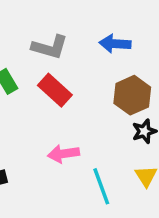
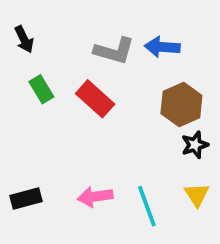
gray L-shape: (50, 47) -> (114, 51), moved
pink arrow: (63, 154) -> (95, 197), moved

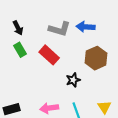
black arrow: (24, 39) -> (18, 28), moved
black star: (195, 145) -> (73, 80), moved

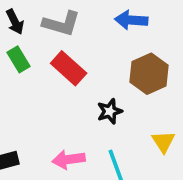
gray L-shape: (60, 29) -> (61, 24), moved
yellow triangle: (104, 107) -> (163, 142), moved

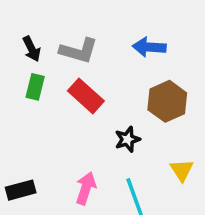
green rectangle: (19, 59) -> (35, 87), turned 45
pink arrow: (69, 160) -> (86, 188), turned 116

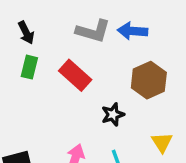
gray L-shape: (79, 51) -> (93, 31), moved

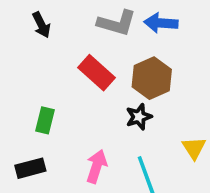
green rectangle: (29, 67) -> (45, 120), moved
brown hexagon: (149, 80) -> (152, 78), moved

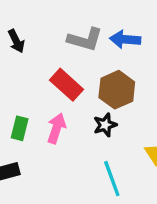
pink arrow: (97, 166) -> (56, 128), moved

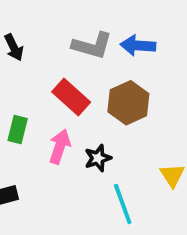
black star: (105, 125) -> (98, 158), moved
green rectangle: (20, 128) -> (18, 129), moved

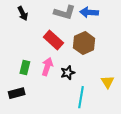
green rectangle: (18, 129) -> (25, 68), moved
cyan line: (123, 204) -> (81, 97), turned 30

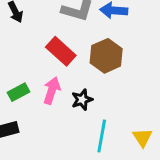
green rectangle: (25, 68) -> (19, 92), turned 48
yellow triangle: (108, 82) -> (142, 137), moved

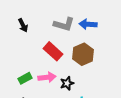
pink arrow: (52, 91) -> (47, 77), turned 66

